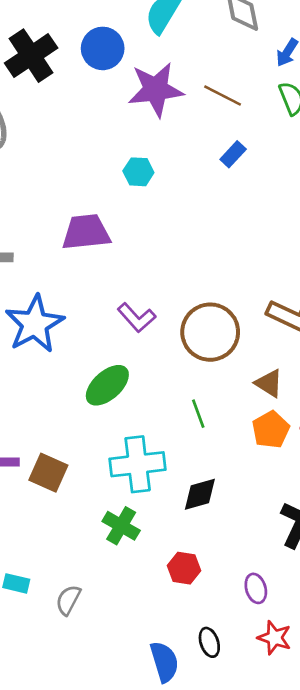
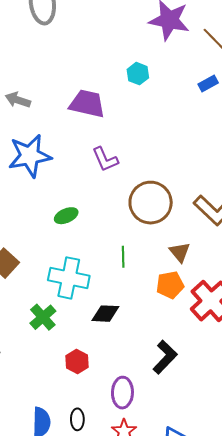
purple L-shape: (137, 318) -> (105, 159), moved
green ellipse: (107, 385) -> (66, 216), size x0.7
purple ellipse: (256, 588) -> (122, 393), size x1.4

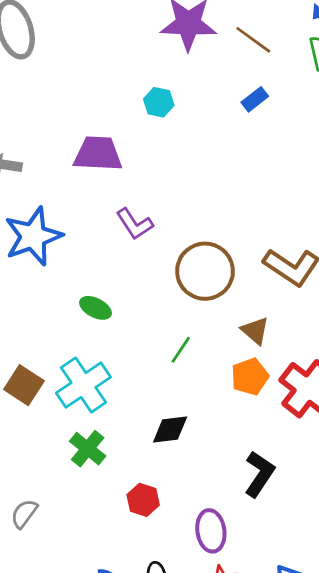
green ellipse: (66, 216) -> (95, 308), turned 60
green line: (123, 257) -> (181, 350), turned 45
cyan cross: (69, 278) -> (83, 385), moved, turned -36

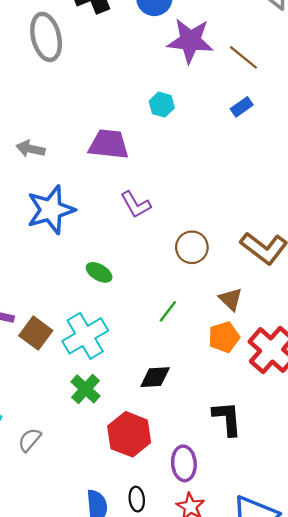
brown circle: (205, 271) -> (192, 247), size x0.7
black L-shape: (259, 474) -> (227, 419), turned -42
red hexagon: (143, 500) -> (129, 434), size x1.6

